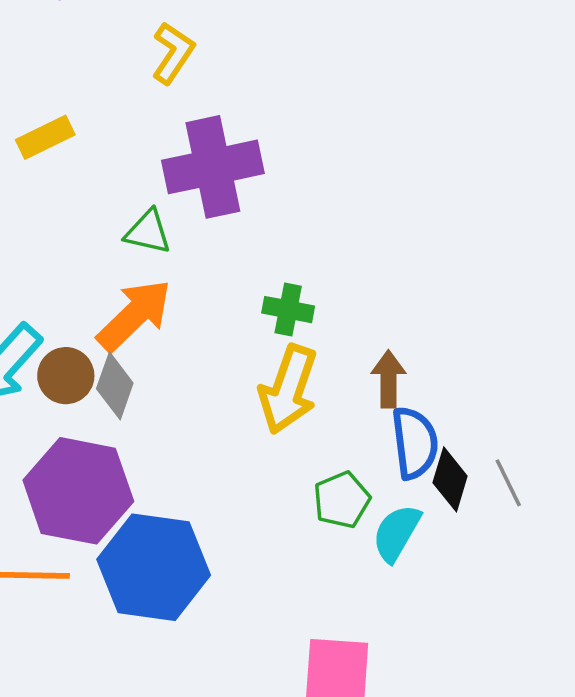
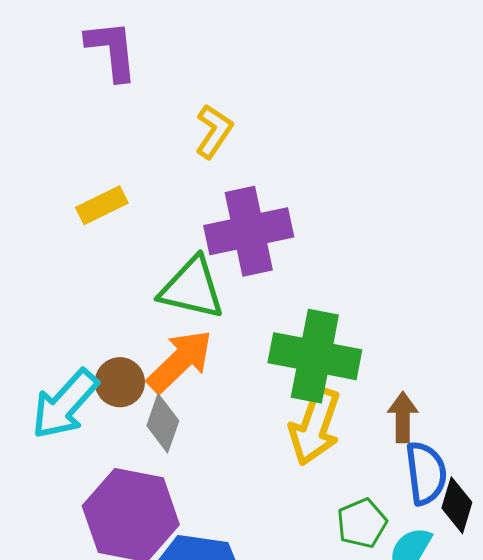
green triangle: (148, 232) -> (192, 288), size x1.6
green cross: (288, 310) -> (315, 356), size x2.0
brown circle: (66, 376) -> (120, 382), moved

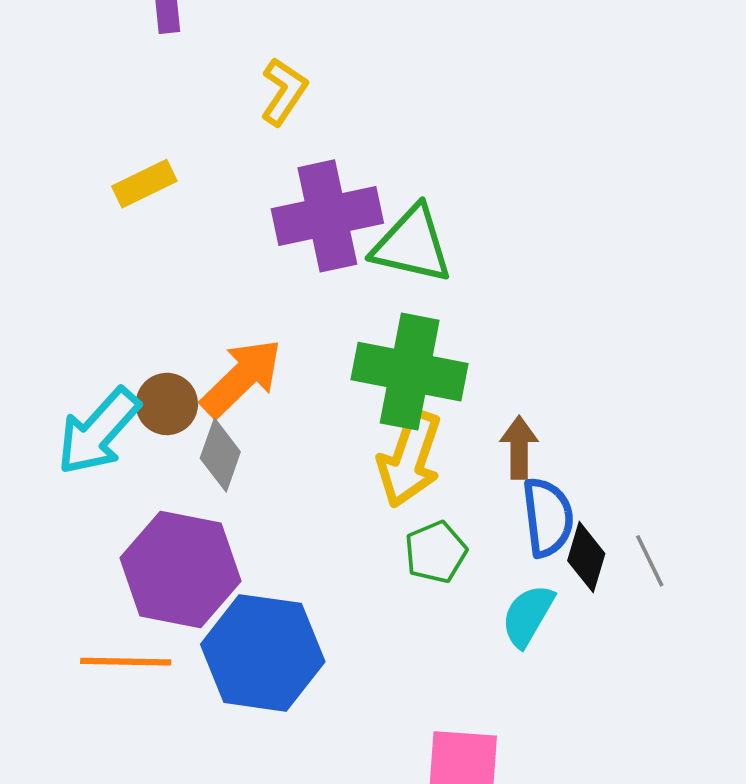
green triangle: (192, 288) -> (412, 245), moved
green pentagon: (362, 523) -> (436, 552), moved

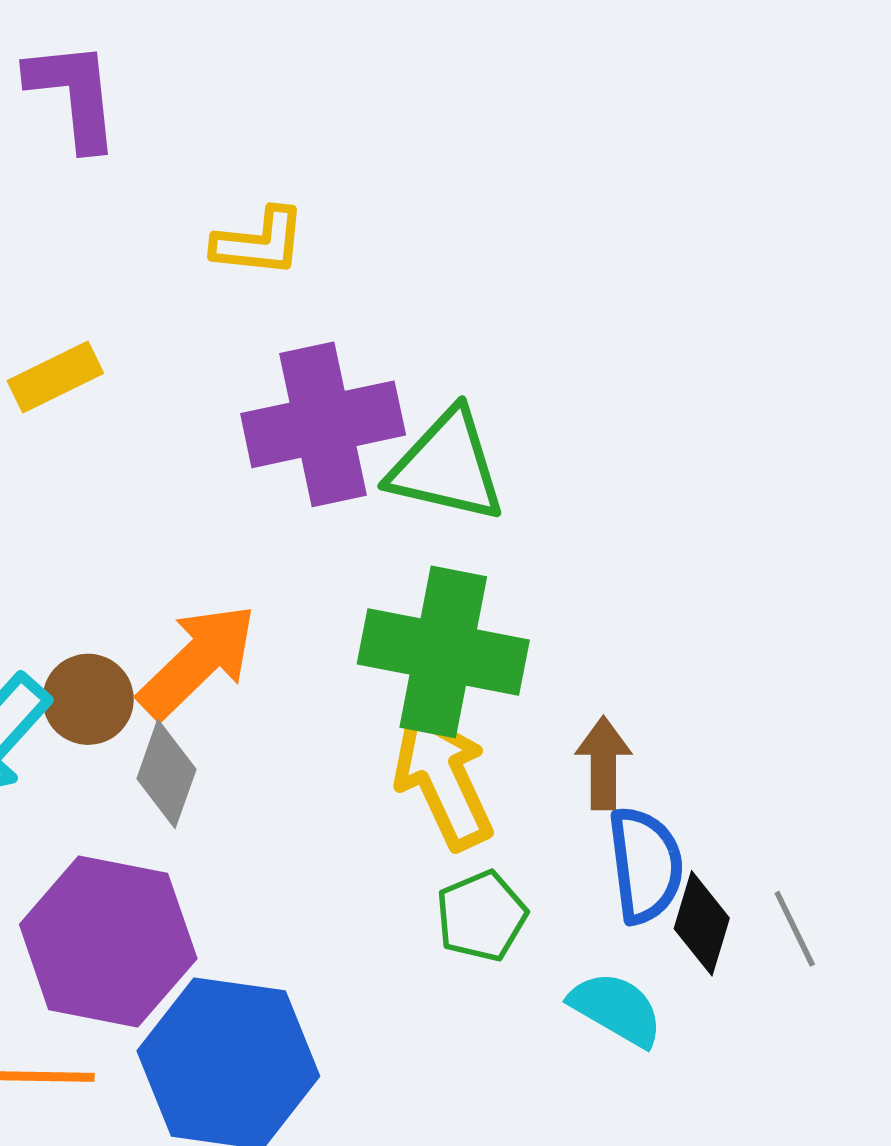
yellow L-shape: (284, 92) -> (259, 242), turned 62
yellow arrow: (410, 459) -> (443, 779), turned 136
cyan semicircle: (528, 616) -> (616, 1009), turned 90

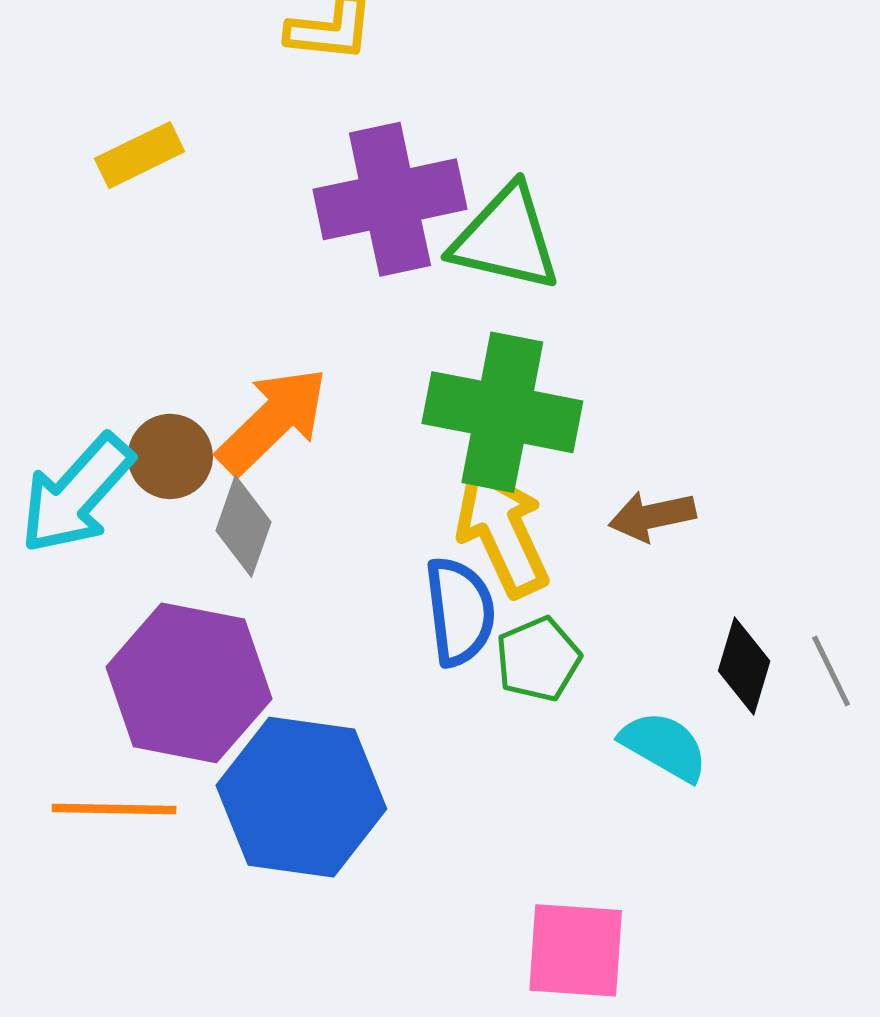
brown arrow: (603, 763) -> (652, 516), turned -102
blue semicircle: (645, 865) -> (460, 611), moved

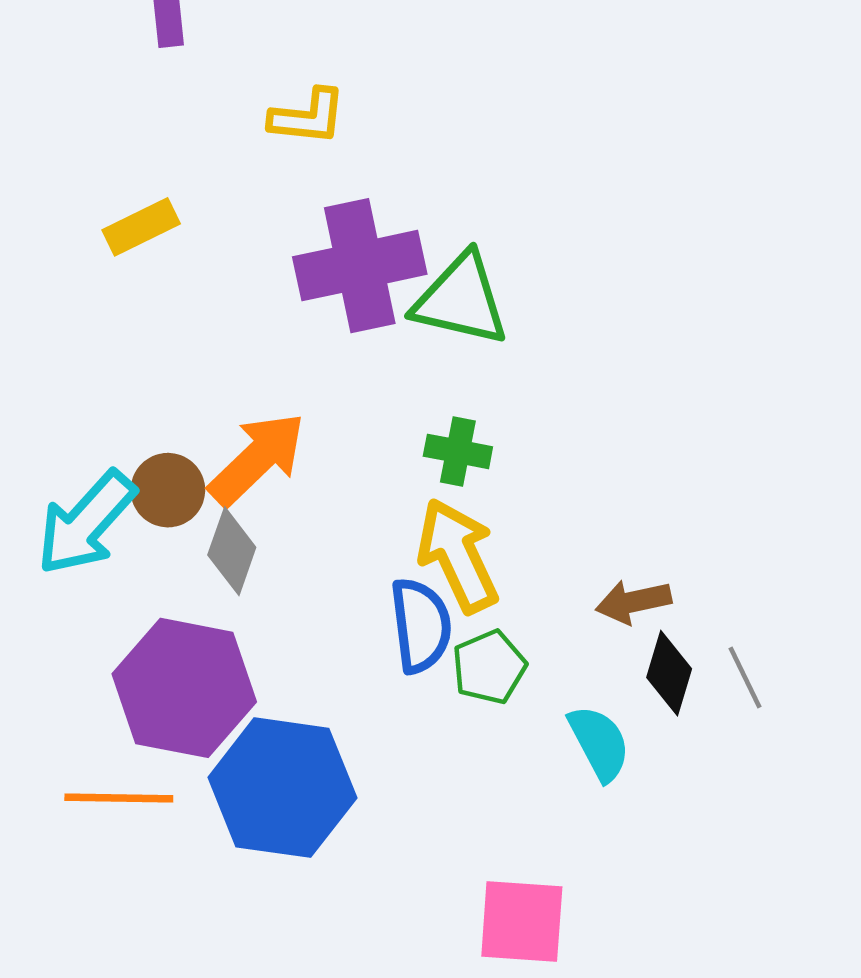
green cross: (502, 412) -> (458, 451), size x0.5
brown arrow: (652, 516) -> (633, 602), moved
cyan semicircle: (664, 746) -> (599, 743), turned 32

